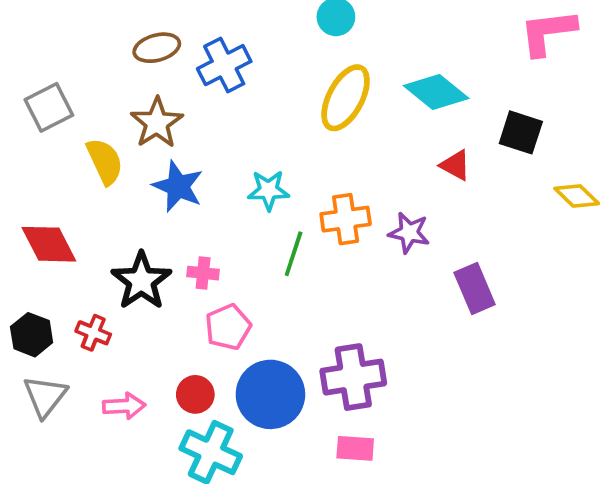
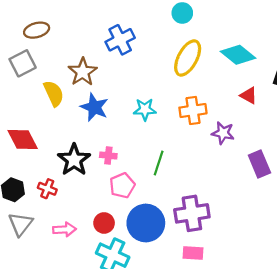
brown ellipse: (157, 48) -> (37, 30), moved
orange cross: (346, 219) -> (193, 110), moved
green line: (294, 254) -> (159, 163), moved

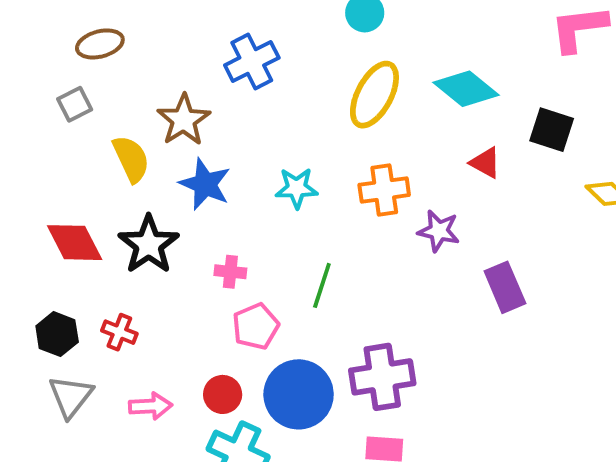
gray square: (23, 63) -> (75, 104), size x0.7
black star: (74, 160) -> (149, 245), moved

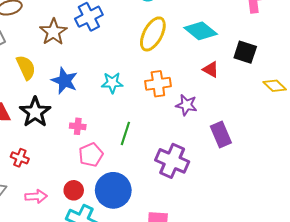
brown star: (184, 120) -> (53, 32), moved
purple cross: (382, 377) -> (172, 161), moved, turned 32

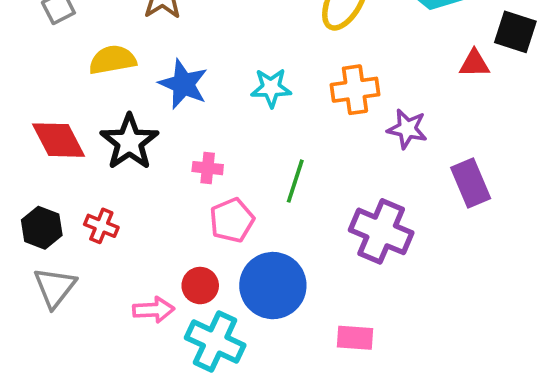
yellow semicircle: (26, 67) -> (113, 60), turned -75
red triangle: (211, 69) -> (474, 64), moved, turned -30
pink arrow: (36, 196) -> (154, 310), moved

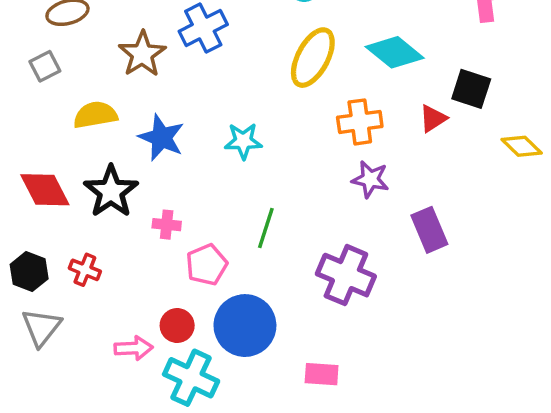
red triangle: (474, 64) -> (433, 118), turned -32
orange cross: (355, 90) -> (360, 122), moved
pink cross: (208, 168) -> (167, 225), moved

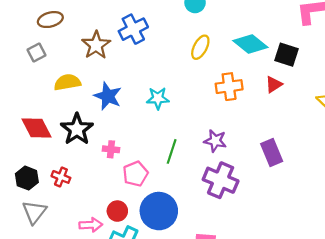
yellow ellipse: (313, 58) -> (200, 47), size x0.7
black square: (471, 89) -> (287, 55), moved
purple star: (370, 179) -> (215, 141), moved

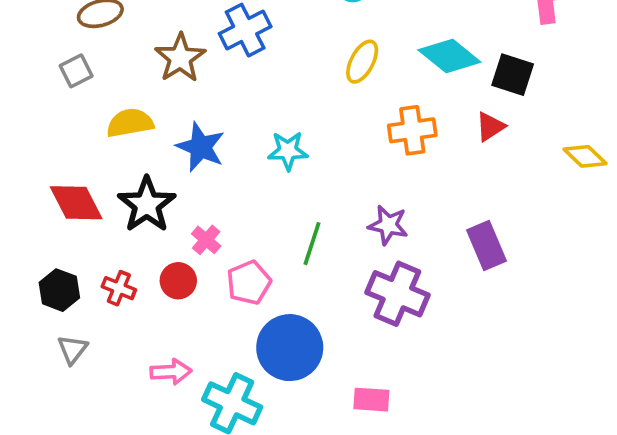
pink cross: (111, 149) -> (206, 240), turned 35
red circle: (117, 211) -> (178, 281), moved
gray triangle: (34, 212) -> (72, 349), size x0.7

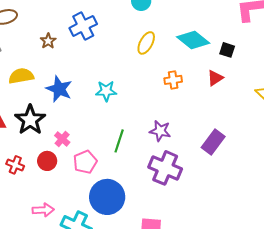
brown star: (180, 58) -> (48, 41), size x0.6
black square: (513, 75) -> (227, 50), size x0.7
orange cross: (412, 130) -> (173, 80), size x0.7
purple rectangle: (487, 245) -> (213, 142), turned 60

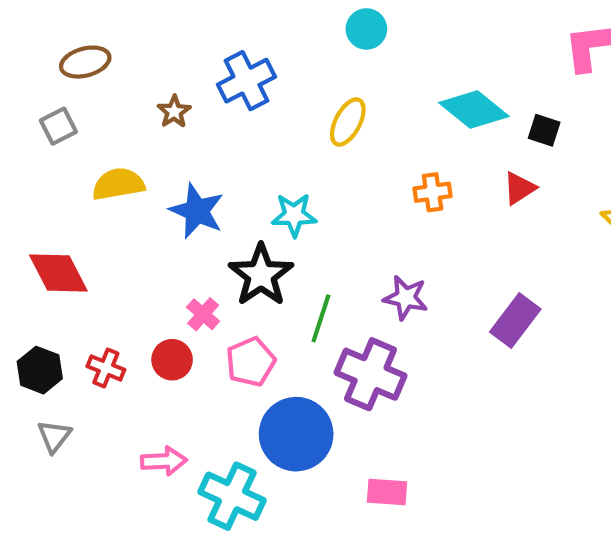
yellow ellipse: (146, 43) -> (348, 122), moved
black star: (30, 120) -> (261, 275), moved
purple cross: (165, 168) -> (371, 374), moved

